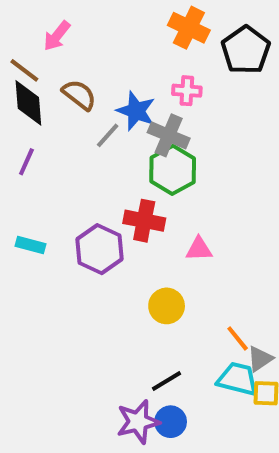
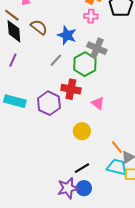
pink cross: (187, 91) -> (91, 16), moved
gray line: (108, 135) -> (56, 60), moved
gray cross: (169, 135) -> (97, 48), moved
cyan rectangle: (30, 245) -> (15, 101), size x1.5
pink triangle: (199, 249) -> (98, 103), turned 40

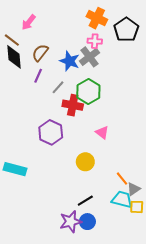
brown semicircle: (39, 27) -> (40, 53), turned -90
gray cross: (97, 48) -> (90, 57), moved, turned 30
purple line: (13, 60) -> (38, 76), moved
red cross: (71, 89) -> (73, 105), moved
cyan rectangle: (15, 101) -> (15, 169), moved

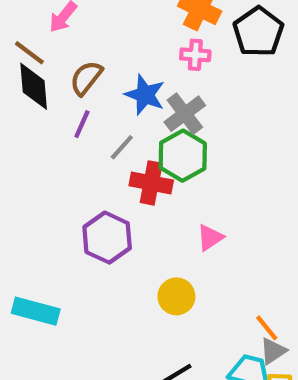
gray cross: (90, 57) -> (185, 114), moved
pink triangle: (102, 132) -> (210, 238), turned 48
orange line: (122, 179) -> (267, 328), moved

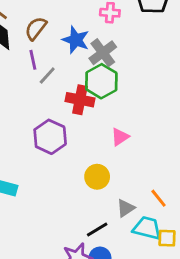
purple line: (82, 124) -> (33, 60), turned -36
gray line: (122, 147) -> (47, 75), moved
gray triangle: (273, 351) -> (126, 208), moved

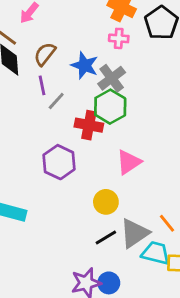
pink triangle: (120, 137) -> (129, 162), size x1.4
gray triangle: (126, 208) -> (134, 233), size x1.6
black line: (97, 230) -> (106, 237), moved

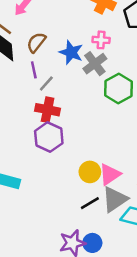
pink cross: (119, 38) -> (101, 40), moved
green hexagon: (110, 107) -> (119, 88), moved
red cross: (89, 125) -> (48, 110), moved
pink triangle: (129, 162) -> (110, 174), moved

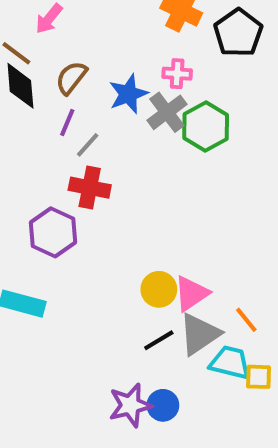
blue star: (71, 52) -> (128, 94), turned 30
purple line: (34, 70) -> (67, 122), turned 35
green hexagon: (119, 88) -> (206, 127), moved
purple hexagon: (49, 137) -> (53, 232), moved

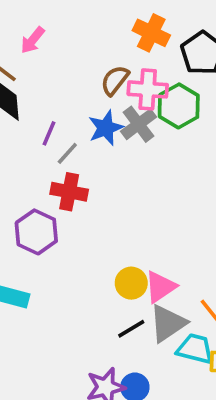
pink cross: (177, 74) -> (148, 89), size x1.5
brown semicircle: (71, 78) -> (115, 80), moved
blue star: (128, 94) -> (106, 128), moved
green hexagon: (206, 127) -> (179, 106), moved

